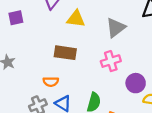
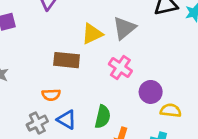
yellow triangle: (76, 19) -> (92, 34), moved, turned -30
pink cross: (111, 61) -> (120, 67), turned -36

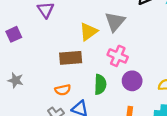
purple circle: (151, 92) -> (132, 81), moved
green semicircle: (103, 117) -> (100, 84), moved

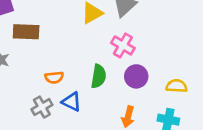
brown rectangle: (71, 58) -> (26, 32), moved

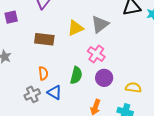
brown rectangle: (26, 32) -> (44, 39), moved
orange semicircle: (54, 77) -> (43, 73), turned -96

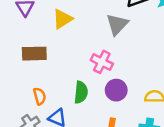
gray triangle: (100, 24) -> (117, 24), moved
yellow triangle: (75, 28) -> (62, 19), moved

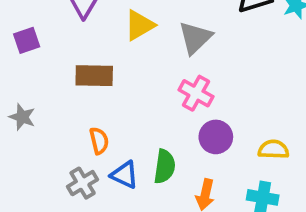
gray triangle: (117, 24) -> (195, 38), moved
green semicircle: (81, 92) -> (165, 166), moved

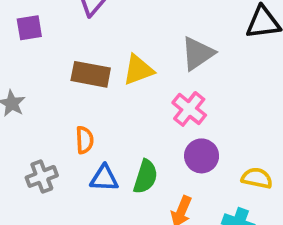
yellow triangle: (139, 25) -> (138, 70), moved
blue triangle: (125, 175) -> (104, 178), turned -32
gray cross: (83, 183) -> (42, 176), moved

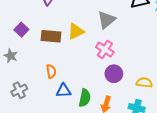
purple square: (29, 28) -> (21, 30), moved, turned -32
gray cross: (42, 176) -> (19, 90), moved
green semicircle: (145, 177) -> (85, 98), moved

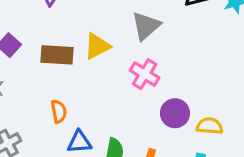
purple circle: (114, 74) -> (175, 113), moved

